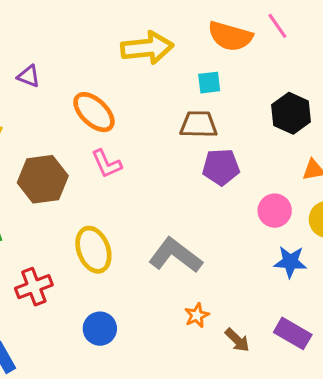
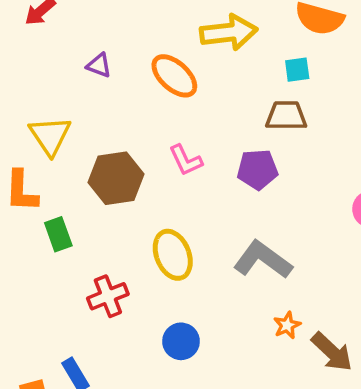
orange ellipse: (94, 112) -> (174, 76), moved
purple pentagon: (221, 167) -> (257, 169), moved
brown arrow: (237, 340) -> (332, 352), size x1.5

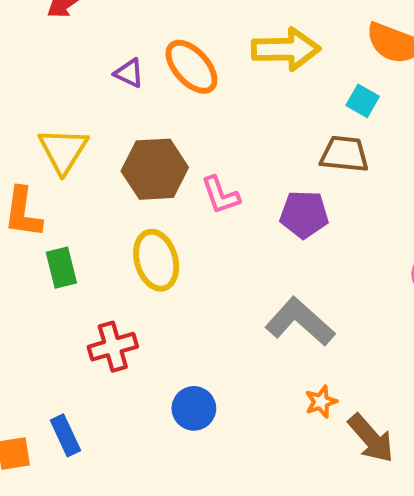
cyan square: (297, 70) -> (363, 101), turned 32
orange ellipse: (174, 76) -> (191, 67), moved
brown hexagon: (116, 178) -> (155, 169), moved
yellow ellipse: (173, 255) -> (156, 260), moved

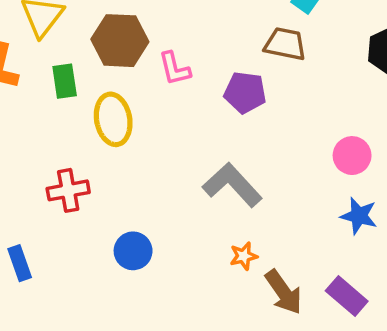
green rectangle: (61, 268) -> (65, 81), moved

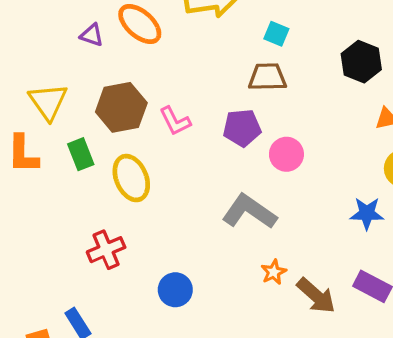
pink circle: (352, 156) -> (286, 154), moved

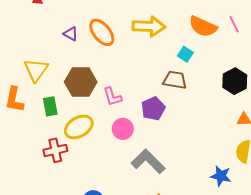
purple pentagon: (242, 128) -> (153, 109), turned -30
pink circle: (286, 154) -> (123, 129), moved
yellow ellipse: (131, 178) -> (79, 127), turned 72
red cross: (106, 250) -> (55, 150), moved

